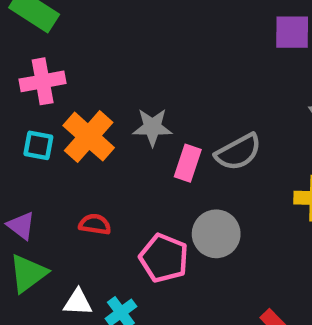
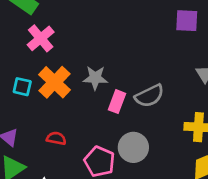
pink cross: (43, 81) -> (41, 38), moved, turned -32

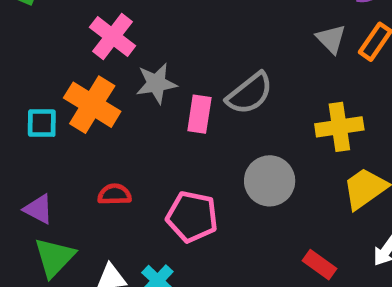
pink cross: (41, 38) -> (113, 36), moved
gray circle: (133, 147) -> (270, 181), moved

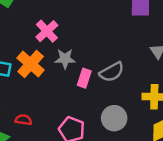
red semicircle: (115, 194) -> (23, 120), moved

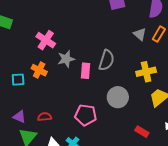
orange cross: (31, 64) -> (39, 70), size x0.7
gray semicircle: (112, 72) -> (106, 60), turned -30

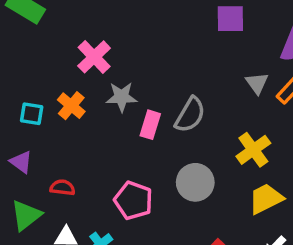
yellow cross: (146, 72) -> (253, 150), turned -36
purple triangle: (19, 117) -> (21, 162), moved

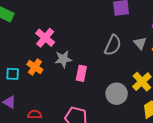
gray semicircle: (190, 115) -> (113, 45), moved
gray circle: (195, 182) -> (117, 94), moved

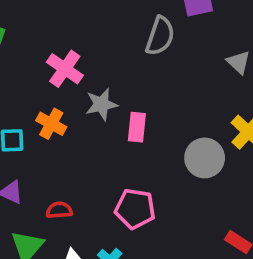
gray semicircle: (113, 45) -> (160, 36), moved

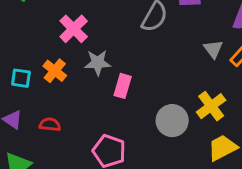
red semicircle: (59, 210) -> (50, 124), moved

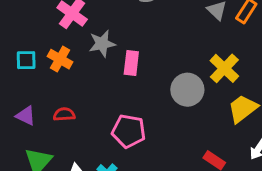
cyan square: (21, 78) -> (26, 60), moved

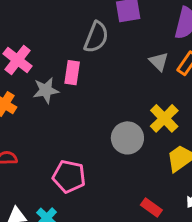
pink rectangle: (131, 63) -> (72, 73), moved

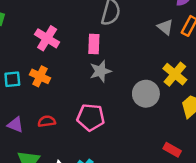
gray star: (46, 90) -> (100, 71), moved
pink pentagon: (69, 176) -> (91, 117), moved

